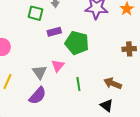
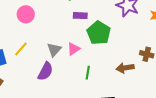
brown arrow: (113, 83) -> (125, 68), moved, turned -48
purple semicircle: (38, 96) -> (45, 71), turned -30

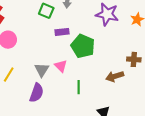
pink triangle: (74, 49) -> (61, 66), turned -32

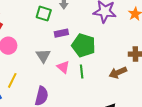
gray triangle: (42, 70) -> (43, 56), moved
green line: (79, 87) -> (82, 72), moved

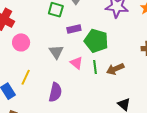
brown arrow: (118, 73) -> (115, 69), moved

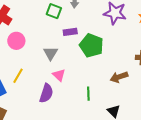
pink triangle: (76, 63) -> (59, 75), moved
green line: (95, 67) -> (88, 94), moved
brown arrow: (115, 69) -> (119, 77), moved

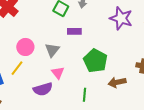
pink circle: (16, 41) -> (25, 47), moved
green pentagon: (91, 45) -> (95, 61), moved
purple semicircle: (46, 93) -> (43, 89), turned 48

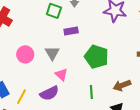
yellow line: (17, 68) -> (21, 97), moved
brown arrow: (117, 82) -> (122, 85), moved

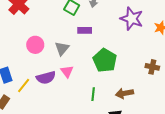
purple semicircle: (49, 93) -> (46, 78), moved

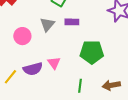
gray triangle: (62, 48) -> (47, 24), moved
green pentagon: (105, 60) -> (92, 52), turned -30

